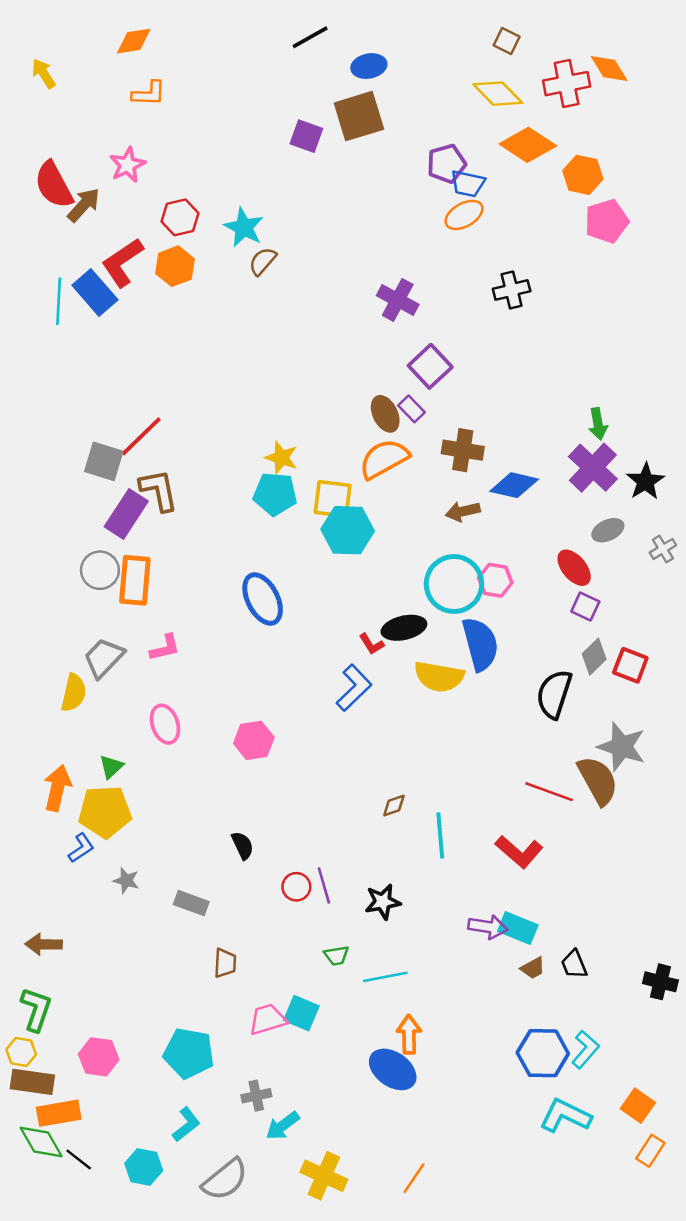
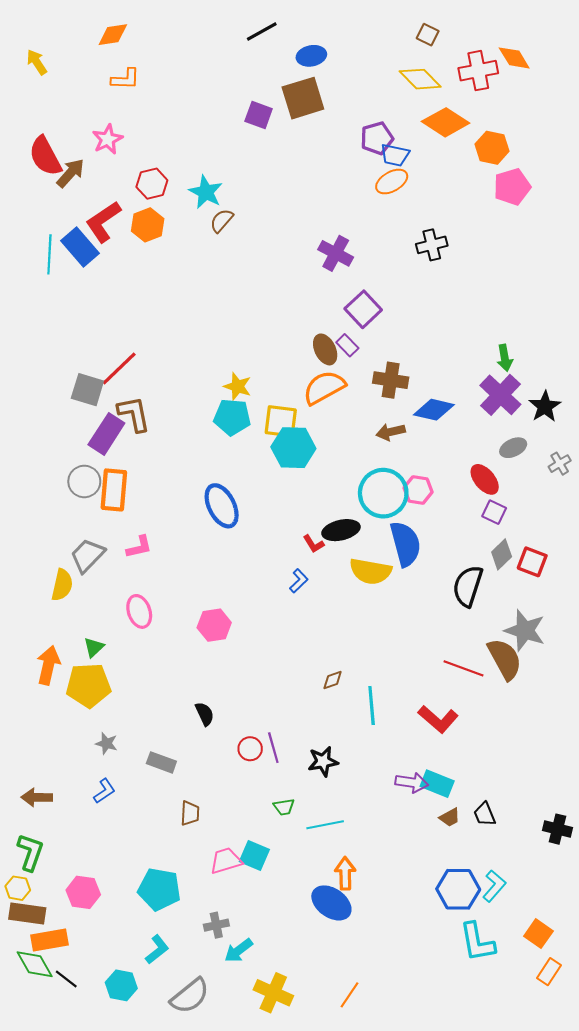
blue L-shape: (354, 688) -> (299, 581), size x0.6
blue L-shape: (81, 848) -> (104, 791), moved
cyan L-shape: (565, 1116) -> (477, 942), turned -126

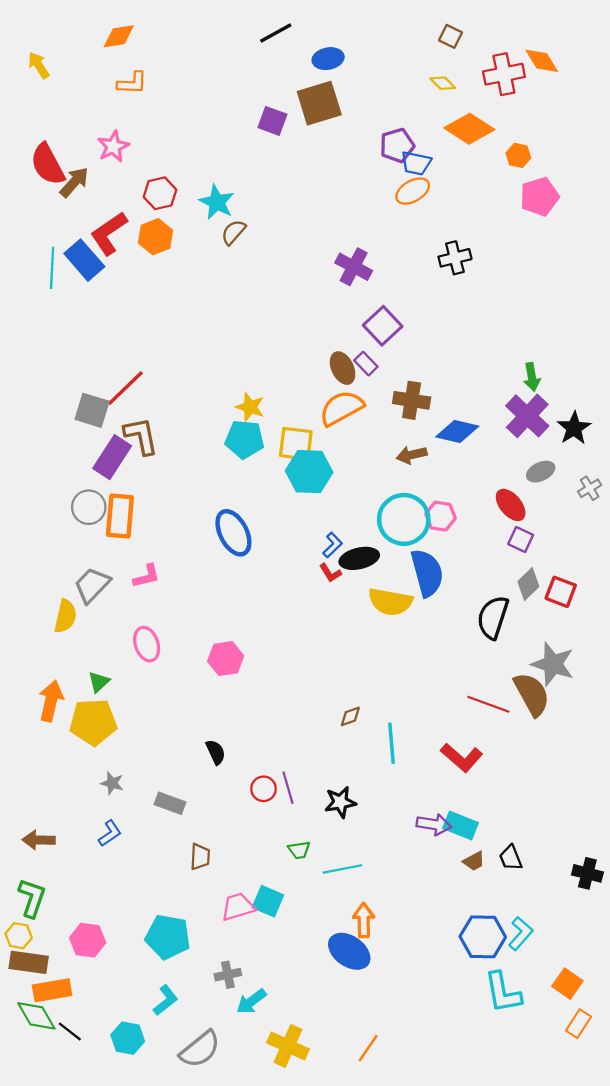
yellow diamond: (420, 79) -> (443, 83), size x0.6
orange hexagon: (492, 148) -> (518, 155), size x0.7
blue L-shape: (299, 581) -> (333, 545), moved

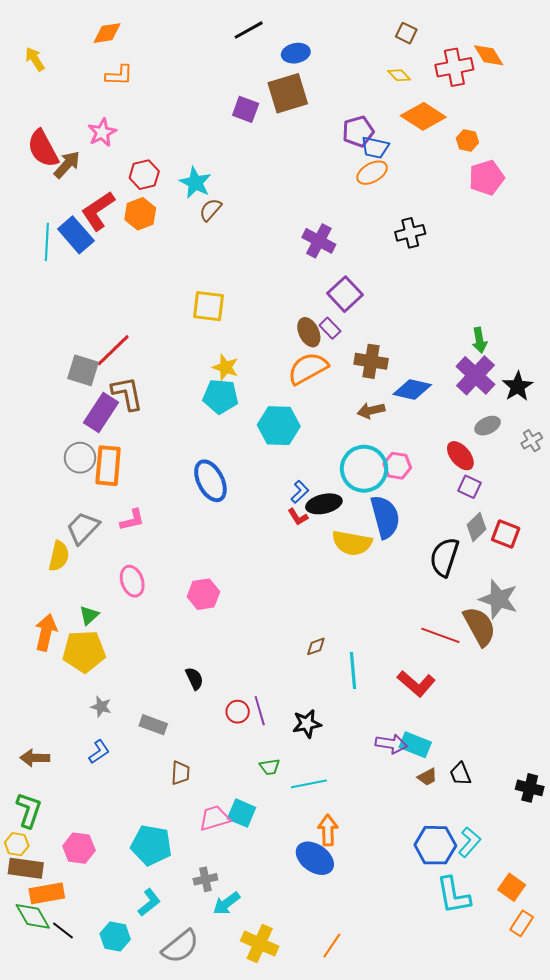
yellow square: (296, 444) -> (208, 306), moved

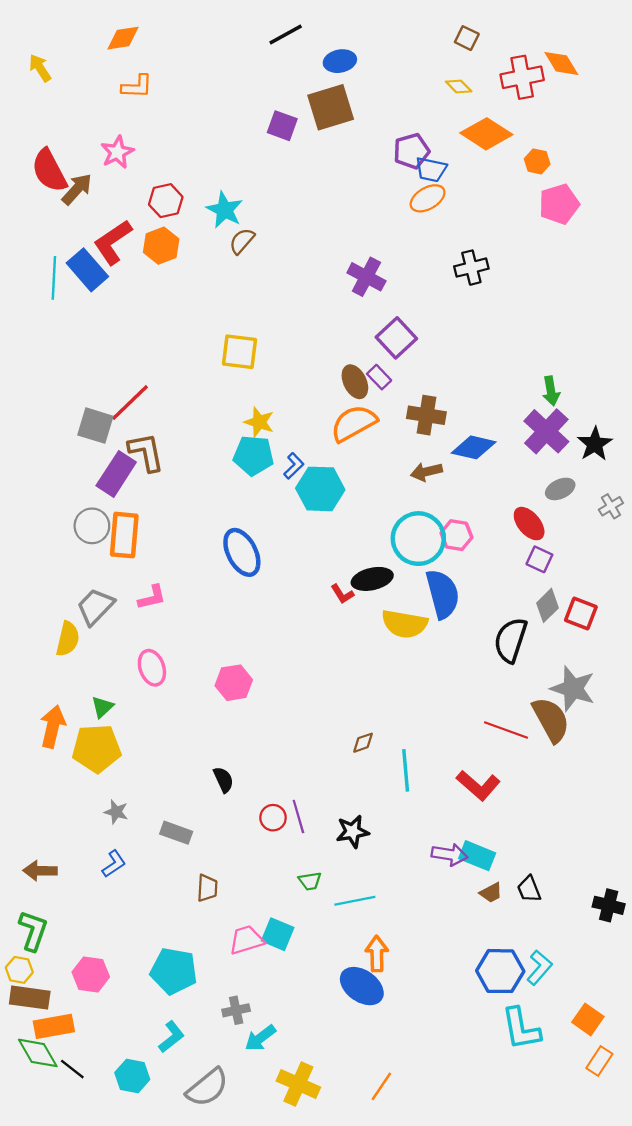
blue L-shape: (300, 492) -> (294, 466), moved

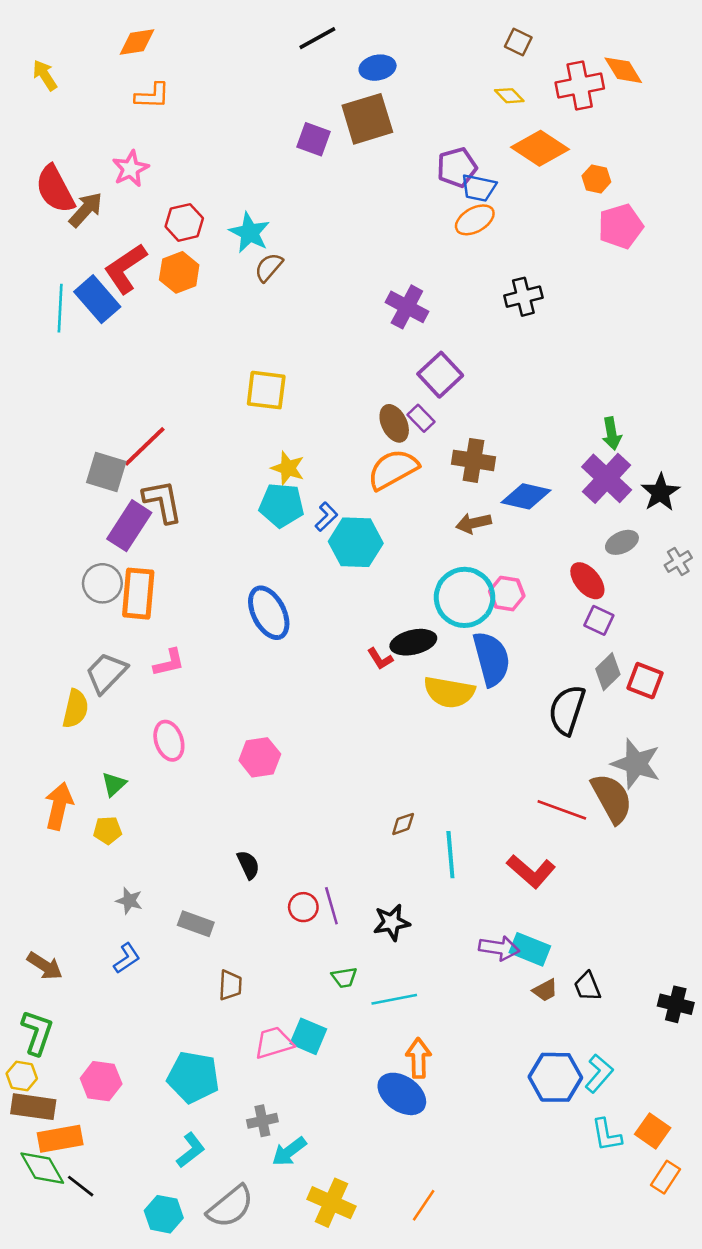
yellow pentagon: (97, 748) -> (107, 830), size x0.5
brown arrow: (40, 871) -> (45, 966), turned -148
cyan L-shape: (521, 1029) -> (607, 1135), moved, size x0.7
cyan hexagon: (132, 1076) -> (164, 1214), moved

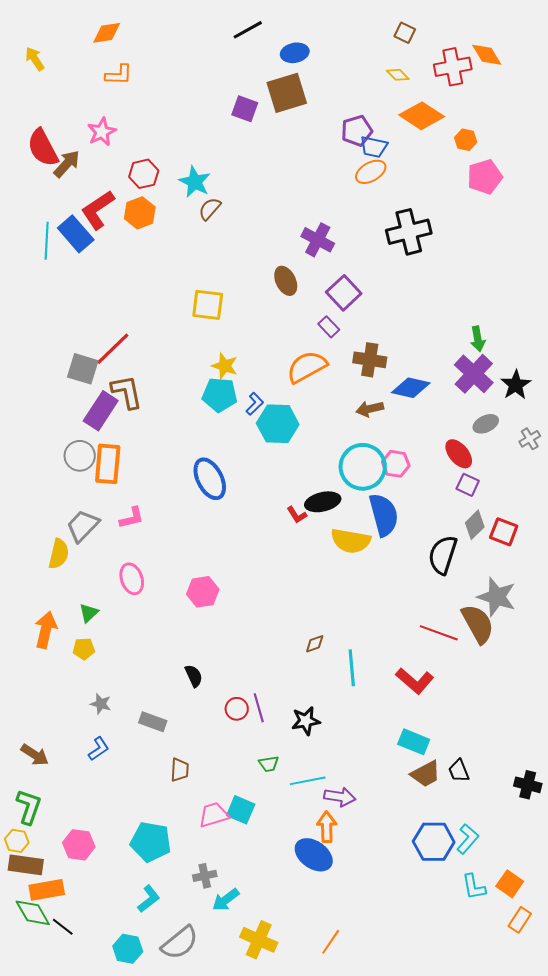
black cross: (523, 297) -> (409, 232), size x1.5
brown ellipse: (394, 423) -> (286, 281), moved
purple arrow: (499, 948) -> (340, 797), moved
brown trapezoid: (545, 990) -> (426, 774), size x1.5

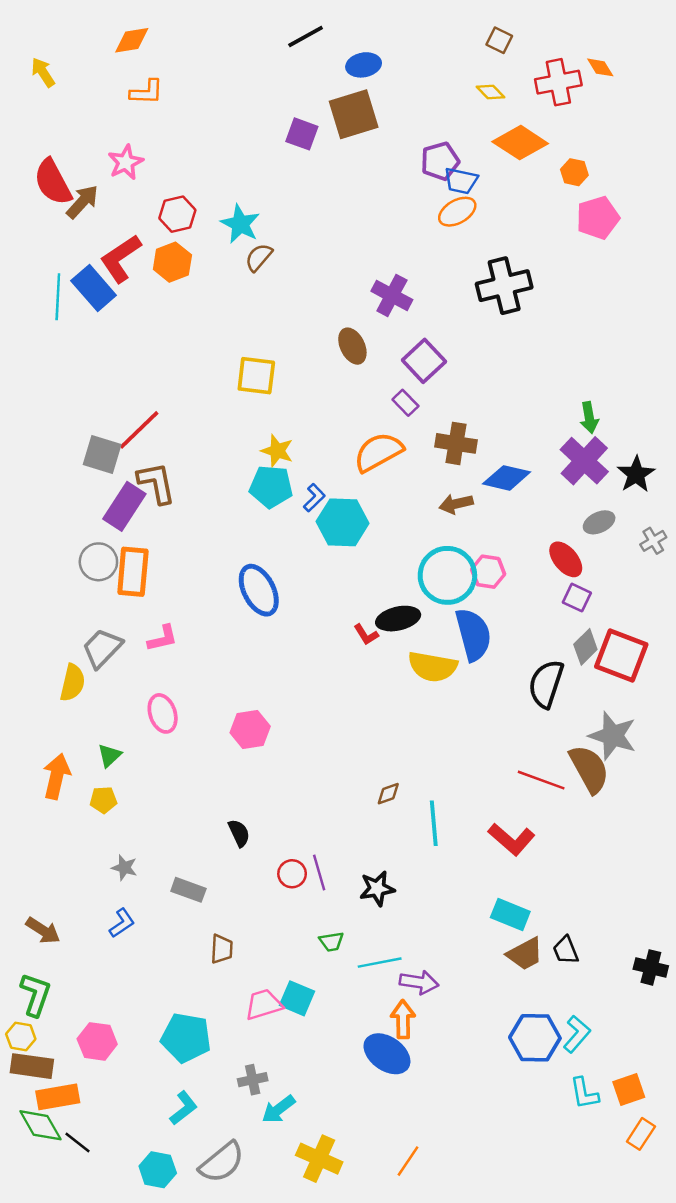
orange diamond: (487, 55) -> (600, 67), size x0.7
red square: (504, 532) -> (621, 656), size x1.5
orange square: (510, 884) -> (629, 1090), turned 36

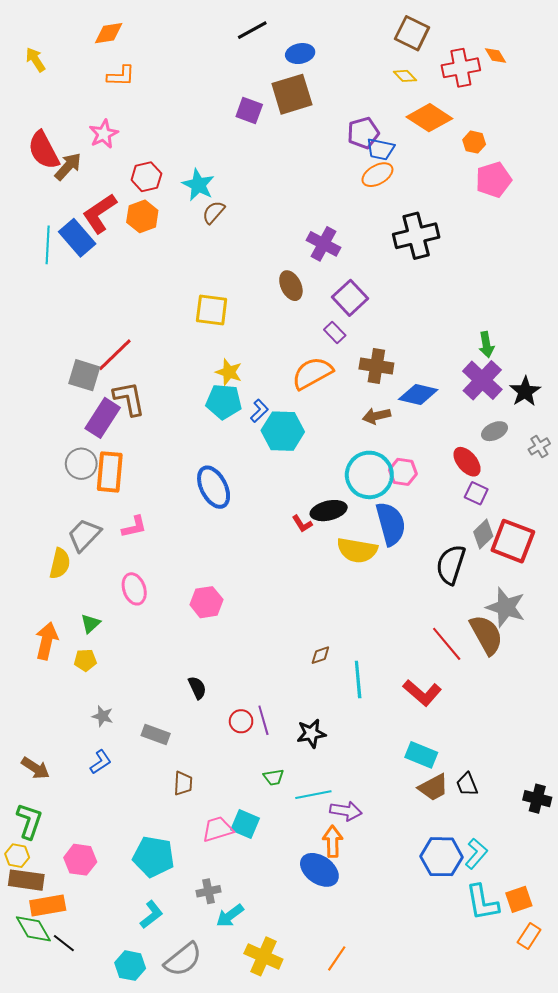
brown square: (499, 40) -> (412, 33), size x1.6
red line: (541, 780) -> (447, 644), turned 30
cyan L-shape: (584, 1093) -> (482, 902), size x1.4

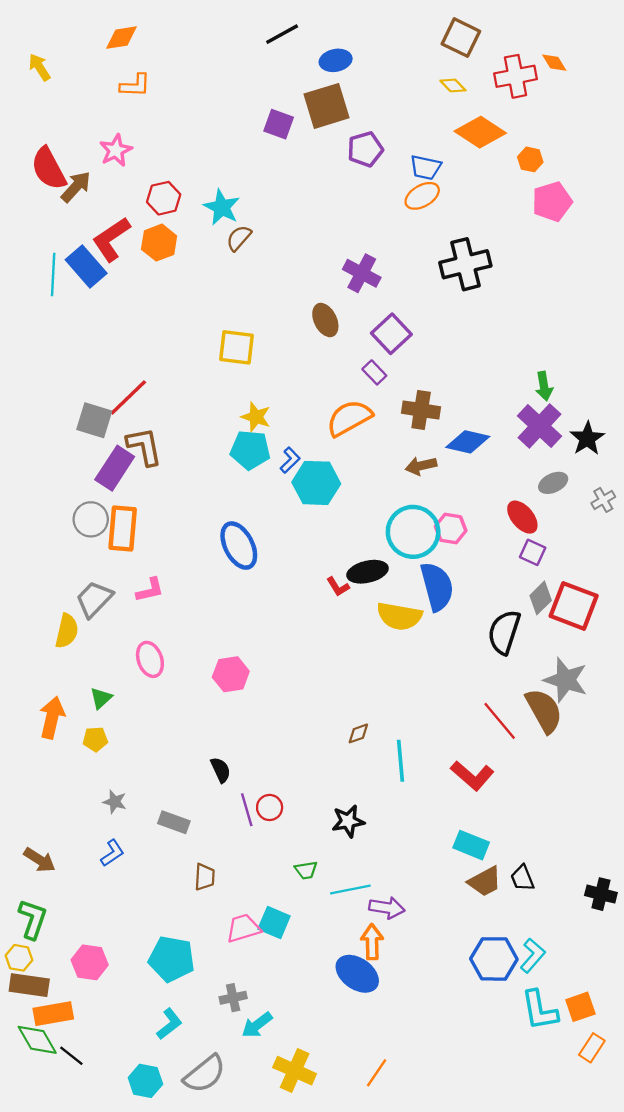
purple pentagon: (363, 133) -> (365, 149), moved
purple line: (263, 720) -> (247, 810), moved

